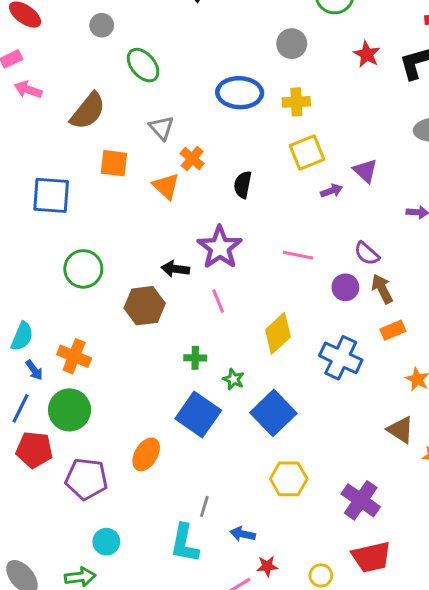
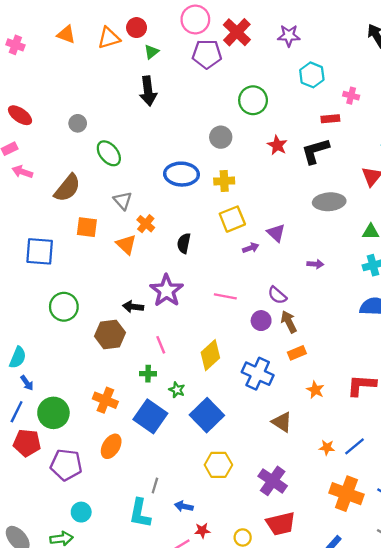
pink line: (218, 301) -> (161, 345), moved
orange cross: (74, 356) -> (105, 400), moved
brown triangle: (401, 430) -> (282, 422), moved

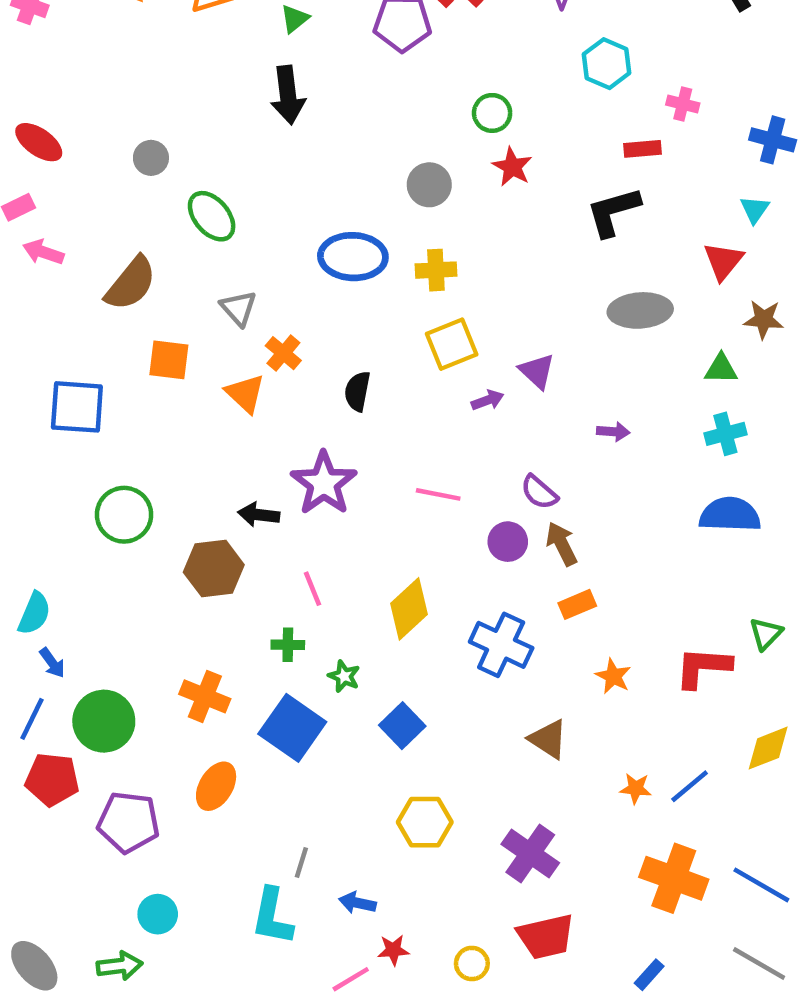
green circle: (253, 100) -> (492, 113), size x0.7
red star: (277, 145) -> (512, 167), moved
blue square: (207, 415) -> (402, 726), size x0.7

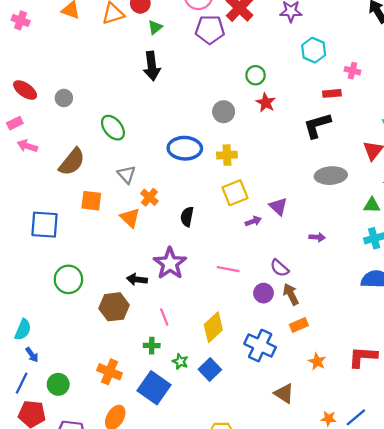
gray circle: (151, 158) -> (64, 98), moved
green circle: (104, 721) -> (58, 384), size x0.7
blue square: (402, 726) -> (210, 369), moved

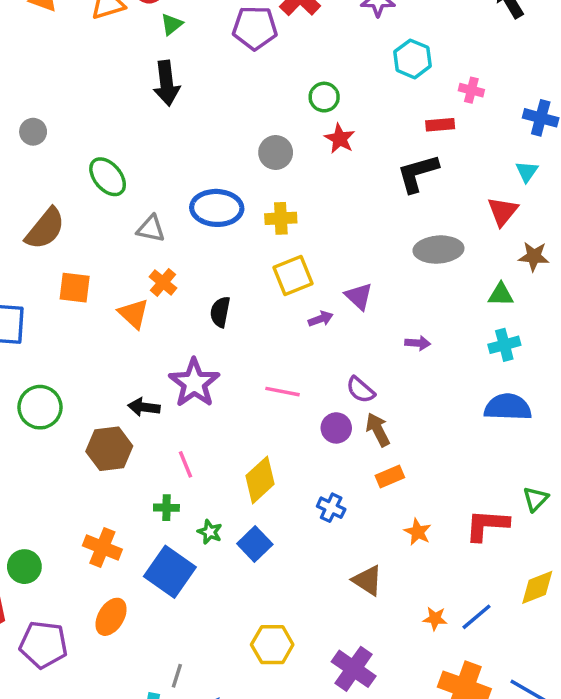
gray triangle: (127, 174) -> (151, 229), moved, turned -36
blue cross: (260, 346) -> (331, 508), size x0.6

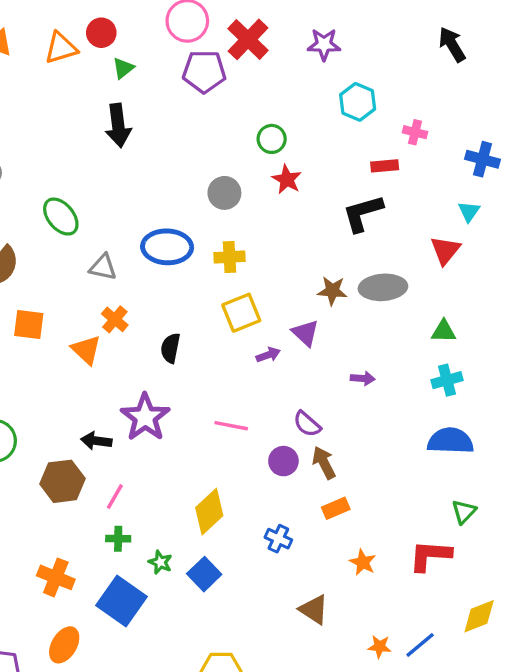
brown star: (534, 256) -> (332, 291), moved
pink line: (186, 464) -> (115, 496), moved, turned 52
green triangle: (535, 499) -> (464, 512), moved

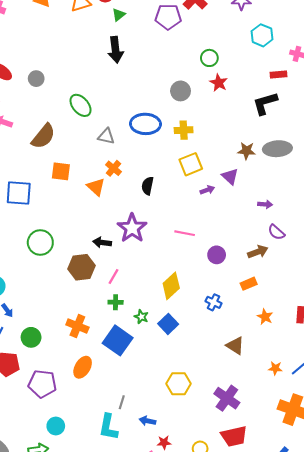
purple semicircle: (307, 424) -> (276, 232), moved
brown arrow: (324, 463) -> (258, 252), moved, turned 96

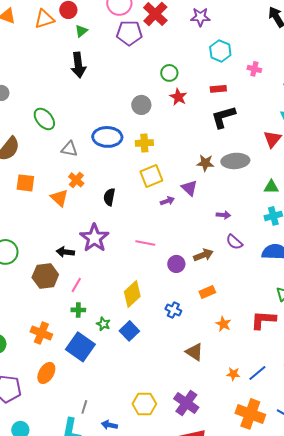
red rectangle: (278, 74) -> (218, 89), moved
brown arrow: (258, 252) -> (203, 255), moved
yellow hexagon: (178, 384) -> (144, 404), moved

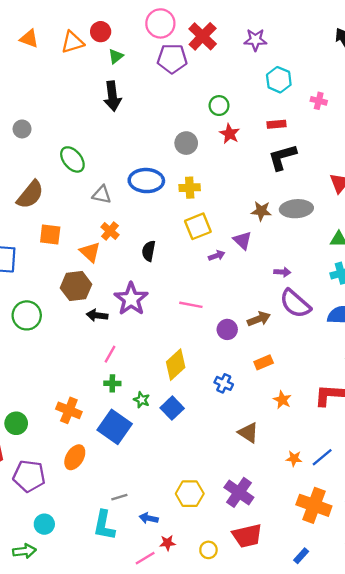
purple semicircle: (234, 242) -> (295, 304), size x1.6
brown hexagon: (45, 276) -> (76, 286), moved
gray line: (84, 407) -> (119, 497), turned 56

